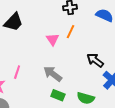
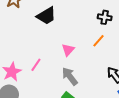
pink triangle: (53, 39) -> (68, 50), moved

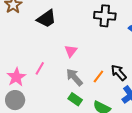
black cross: (105, 17) -> (105, 16), size x1.5
orange line: (99, 41) -> (98, 77), moved

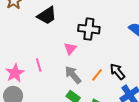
black cross: (105, 16) -> (89, 29), moved
pink line: (40, 68) -> (39, 65), turned -48

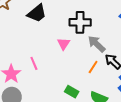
gray arrow: (73, 75) -> (97, 44), moved

